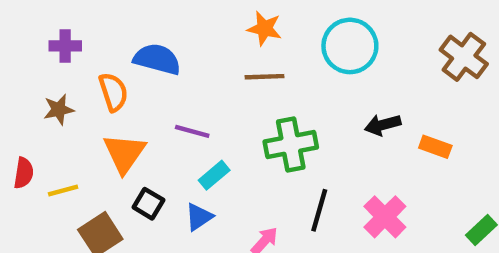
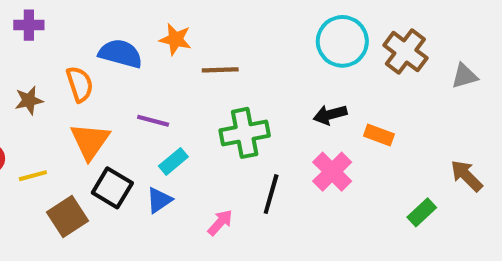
orange star: (265, 28) -> (175, 39), moved
purple cross: (65, 46) -> (29, 25), moved
cyan circle: (350, 46) -> (342, 41), moved
black square: (148, 204) -> (112, 188), size x1.4
pink cross: (385, 217) -> (332, 172), moved

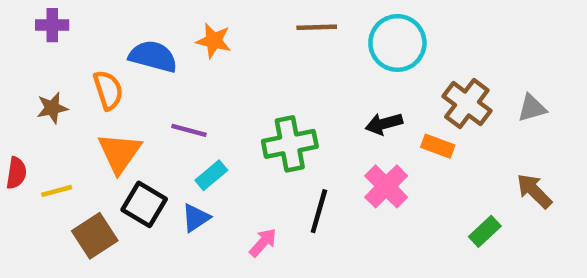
brown cross: (405, 52) -> (467, 104), moved
brown line: (220, 70) -> (317, 27), moved
gray triangle: (464, 76) -> (532, 108), moved

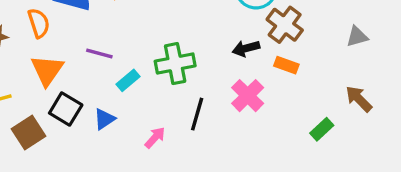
brown cross: (467, 104) -> (285, 25), moved
cyan rectangle: (211, 175) -> (128, 80), moved

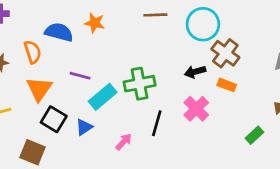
cyan rectangle: (128, 80) -> (103, 97), size x1.5
brown square: (29, 133) -> (33, 152), moved, turned -35

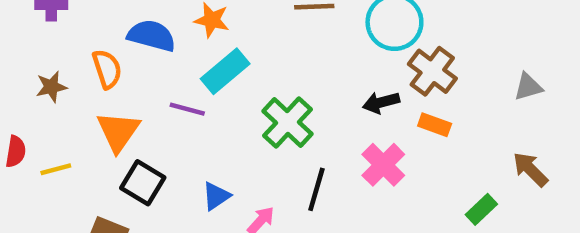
green cross: (140, 84) -> (288, 122), turned -36
cyan rectangle: (103, 97) -> (225, 71), moved
blue triangle: (84, 127) -> (216, 196), moved

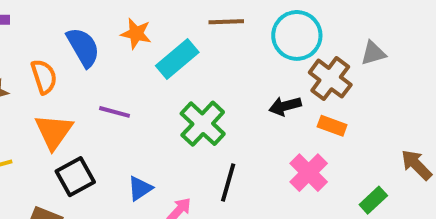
blue semicircle: (152, 36) -> (83, 47), turned 45
cyan rectangle: (225, 71) -> (177, 59), moved
gray triangle: (528, 87) -> (373, 53), moved
pink cross: (383, 165) -> (309, 173), moved
black square: (143, 183) -> (75, 177), turned 30

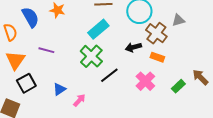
cyan rectangle: (177, 59) -> (98, 29), moved
black line: (228, 182) -> (109, 75), moved, turned 36
green rectangle: (373, 200) -> (178, 86), moved

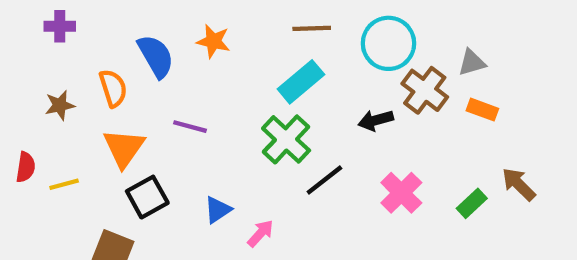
orange rectangle: (157, 57) -> (482, 110), moved

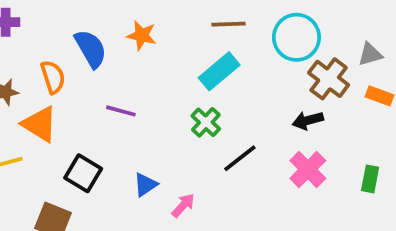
black arrow: (376, 120) -> (308, 120), moved
green cross: (286, 139) -> (206, 122), size x0.7
orange triangle: (124, 148) -> (40, 124), moved, turned -33
black square: (147, 197) -> (83, 173), turned -30
green rectangle: (472, 203) -> (370, 179), turned -36

